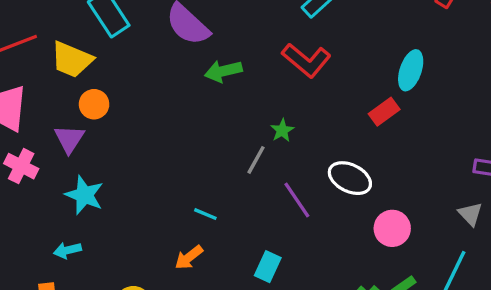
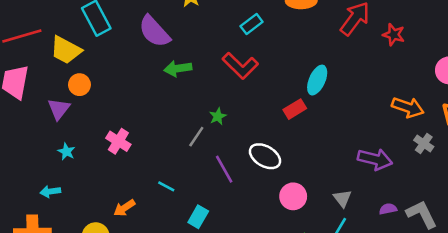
pink cross: (21, 166) -> (118, 141), moved
cyan star: (84, 195) -> (66, 152), size x0.6
cyan line: (205, 214) -> (166, 186), moved
gray triangle: (470, 214) -> (342, 198), moved
orange arrow: (189, 257) -> (124, 208), moved

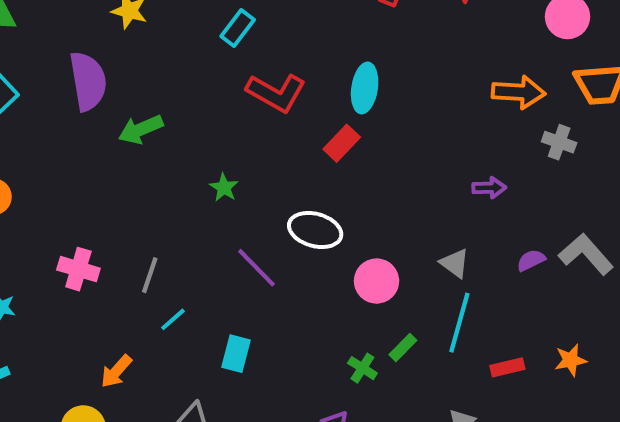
purple semicircle: (154, 31) -> (88, 81), turned -132
red L-shape: (240, 66) -> (276, 93), moved
gray line: (196, 137) -> (150, 275), moved
purple arrow: (375, 159) -> (489, 188), size x0.6
cyan line: (166, 186) -> (173, 319), turned -54

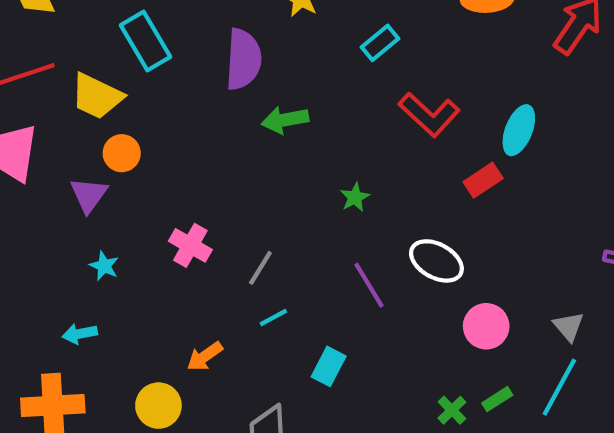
cyan rectangle: (238, 28) -> (380, 43), moved

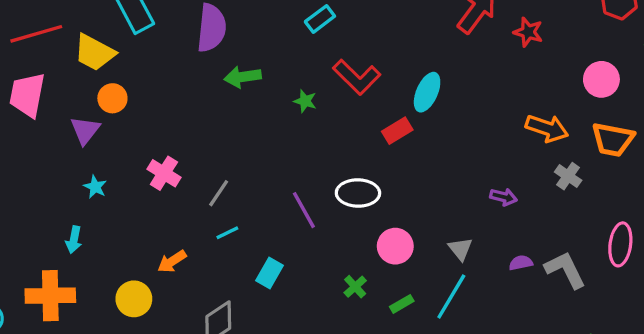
green star: (355, 197) -> (305, 101), moved, turned -30
white ellipse: (436, 261) -> (358, 193), turned -30
cyan arrow: (80, 334) -> (74, 240), turned -70
green cross: (452, 410) -> (355, 287), moved

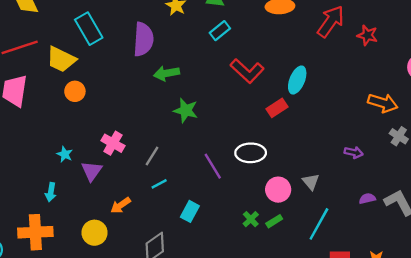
green star: (305, 101) -> (186, 110), moved, size x1.5
purple triangle: (85, 130) -> (92, 171), moved
gray triangle: (460, 249) -> (311, 182), moved
green rectangle: (402, 304) -> (274, 221), moved

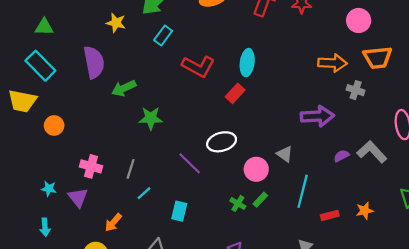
orange circle: (75, 91) -> (54, 125), moved
purple arrow: (354, 152) -> (317, 116), size x1.8

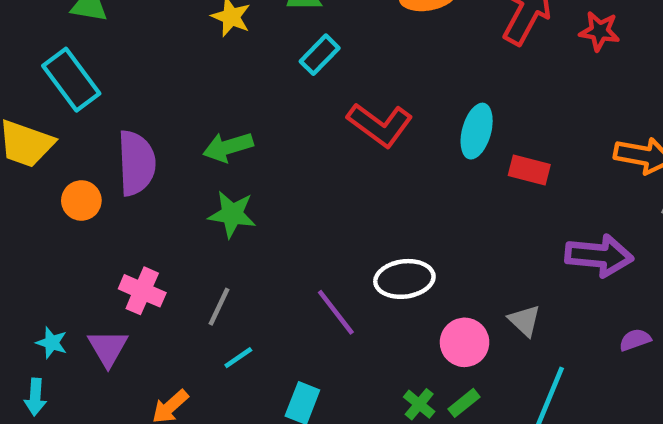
purple semicircle: (94, 62) -> (136, 163), moved
red rectangle: (235, 93) -> (529, 170), moved, turned 54
green star: (151, 118) -> (232, 214), moved
cyan star: (49, 189) -> (52, 343), moved

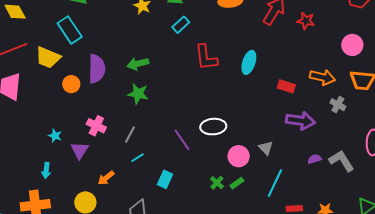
red L-shape: (380, 125) -> (206, 57), turned 44
red rectangle: (529, 170) -> (286, 86), moved
cyan star: (52, 343) -> (55, 136), moved

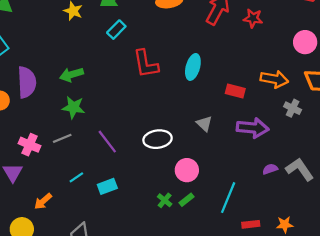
gray line: (130, 135) -> (62, 138), moved, turned 42
purple line: (182, 140) -> (107, 142), moved
gray triangle: (266, 148) -> (204, 124), moved
cyan rectangle: (165, 179) -> (107, 186), moved, turned 48

